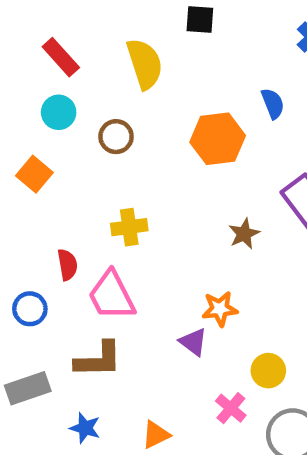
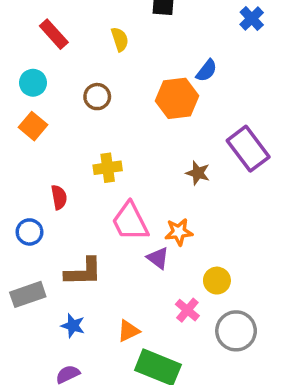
yellow semicircle: (145, 64) -> (120, 39), size x0.6
blue semicircle: (273, 103) -> (207, 71), moved, turned 60
cyan circle: (59, 112) -> (33, 83), moved
brown star: (244, 234) -> (198, 173), turned -30
pink trapezoid: (112, 296) -> (130, 222), moved

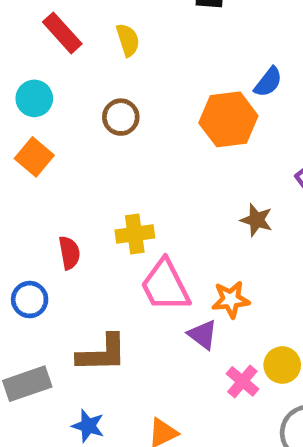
yellow semicircle: (120, 39) -> (128, 40), moved
yellow cross: (108, 168) -> (135, 234), moved
pink cross: (187, 310) -> (242, 381), moved

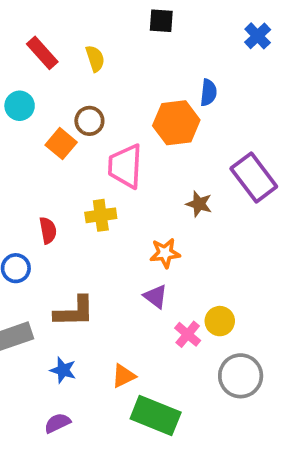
blue semicircle: (268, 82) -> (208, 93), turned -32
orange square: (34, 157) -> (61, 144), moved
pink trapezoid: (165, 286) -> (125, 166), moved, turned 30
orange star: (231, 300) -> (165, 253), moved

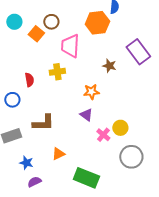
cyan circle: (20, 106) -> (14, 22), moved
blue star: (63, 370) -> (26, 163), moved
orange triangle: (123, 376) -> (58, 154), moved

